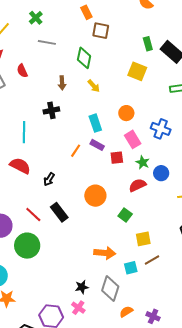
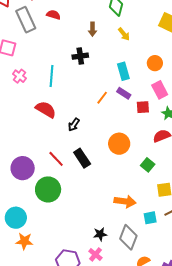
red semicircle: (22, 71) -> (53, 15), turned 128

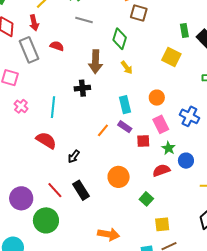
brown arrow: (93, 29) -> (95, 62), size x1.6
orange arrow: (125, 201) -> (109, 234), moved

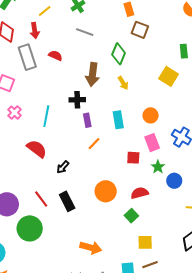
purple rectangle: (125, 127) -> (87, 120), moved, turned 40
red semicircle: (161, 170) -> (140, 193), moved

